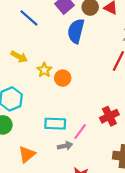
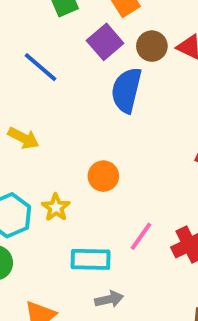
yellow star: (44, 70) -> (56, 207), moved
pink line: (80, 132) -> (141, 236), moved

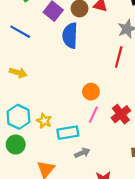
orange circle: (103, 176) -> (91, 92), moved
yellow star: (56, 207) -> (44, 121), moved

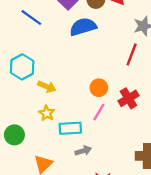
blue semicircle: (70, 35) -> (83, 27), turned 65
yellow arrow: (18, 73) -> (47, 87), moved
red cross: (121, 114) -> (128, 98), moved
cyan hexagon: (18, 117) -> (22, 67), moved

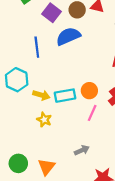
blue line: (31, 17) -> (37, 47), moved, turned 54
cyan rectangle: (70, 128) -> (65, 96), moved
green circle: (14, 135) -> (18, 163), moved

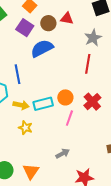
blue line: (37, 47) -> (18, 74), moved

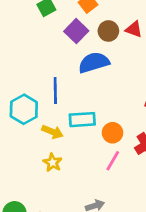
cyan rectangle: (43, 104) -> (82, 120), moved

